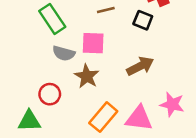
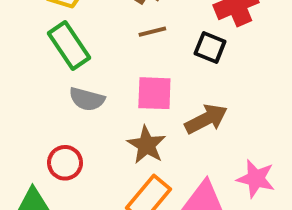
pink square: (93, 43) -> (154, 93), moved
brown star: (87, 76) -> (146, 145), moved

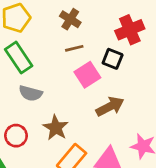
pink square: (154, 93) -> (87, 75), moved, turned -35
brown star: (146, 145) -> (56, 128), moved

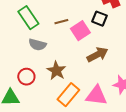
brown line: (74, 48) -> (61, 22), moved

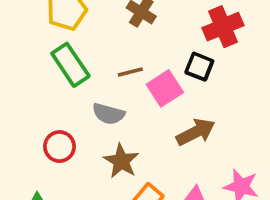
gray semicircle: (37, 45) -> (109, 114), moved
red circle: (26, 77) -> (59, 147), moved

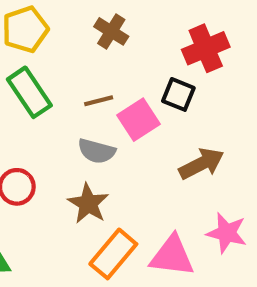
gray semicircle: (109, 114) -> (97, 151), moved
brown arrow: (196, 132) -> (202, 164), moved

